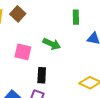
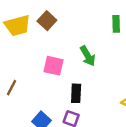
green arrow: (52, 44) -> (88, 56), turned 36

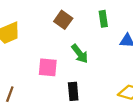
brown square: (47, 21) -> (63, 20), moved

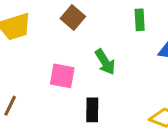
brown square: (63, 20) -> (73, 17), moved

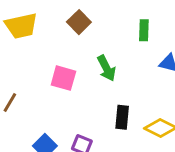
black rectangle: (92, 110) -> (122, 117), moved

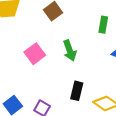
pink square: (63, 78) -> (35, 54), turned 30

